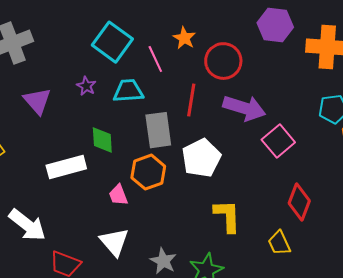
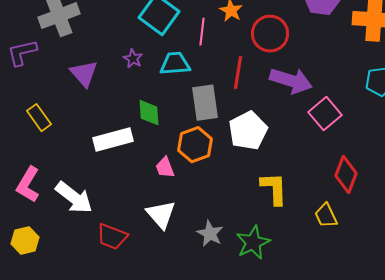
pink line: (155, 59) -> (202, 32), turned 32

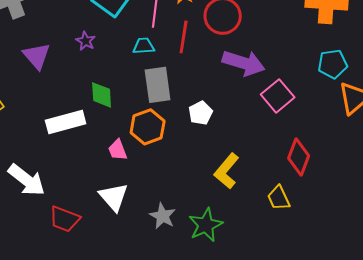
cyan trapezoid: (175, 64) -> (144, 46), moved, size x0.7
red line: (238, 73) -> (184, 37), moved
white pentagon: (248, 131) -> (201, 113), size x0.6
yellow L-shape: (274, 189) -> (227, 171), turned -138

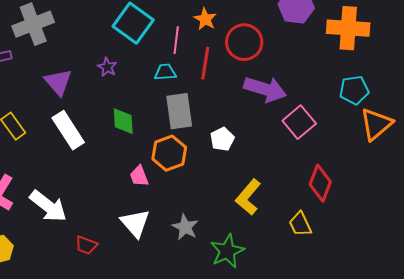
white rectangle: (66, 122) -> (68, 130), moved, turned 72
gray star: (163, 216) -> (185, 227), moved
red trapezoid: (65, 219) -> (86, 245), size x0.7

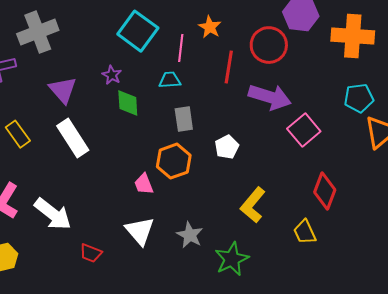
red circle: (244, 42) -> (269, 45), moved
red line: (205, 63) -> (229, 67), moved
gray rectangle: (179, 111) -> (184, 119), size x0.7
green diamond: (123, 121) -> (128, 103), moved

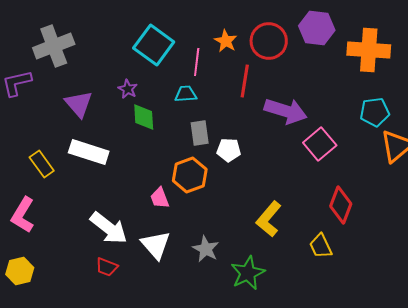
red circle: (269, 45) -> (269, 41), moved
yellow rectangle: (18, 134) -> (42, 164), moved
white rectangle: (73, 138) -> (89, 152), turned -39
white pentagon: (227, 147) -> (229, 150), moved, turned 30
white arrow: (53, 214) -> (109, 228), moved

